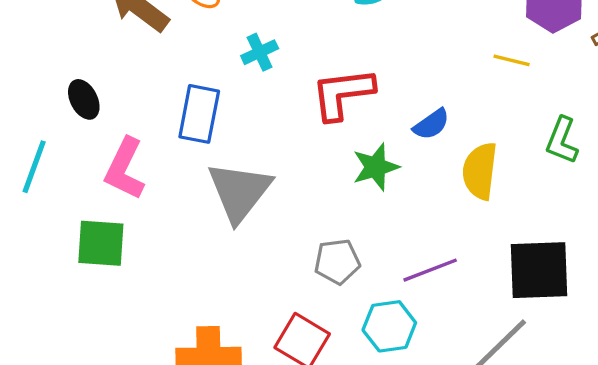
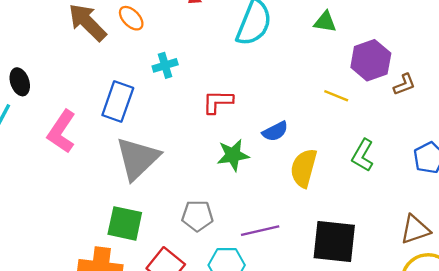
red L-shape: (343, 94) -> (218, 102), size x0.7
black ellipse: (84, 99) -> (20, 82), moved
green square: (101, 243) -> (125, 223), moved

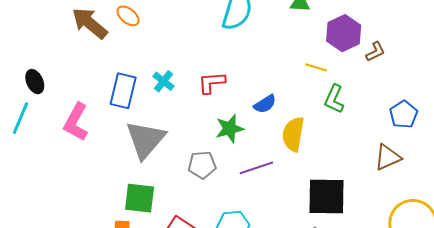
cyan cross: (165, 65) -> (164, 81), moved, turned -30
green L-shape: (363, 155) -> (334, 99), moved
gray pentagon: (197, 216) -> (202, 165), moved
brown triangle: (415, 230) -> (388, 157), moved
purple line: (260, 231) -> (256, 168), moved

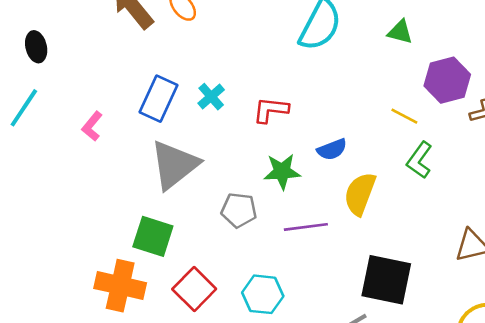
black ellipse: (35, 82) -> (36, 47), moved
pink L-shape: (76, 122) -> (92, 126), size x0.6

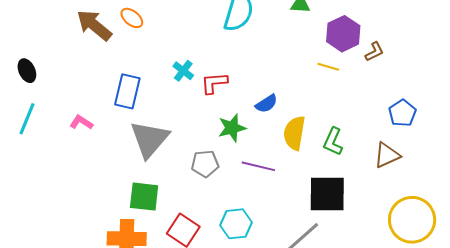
cyan cross: (211, 97) -> (183, 71), moved
yellow line: (404, 116) -> (328, 67), moved
pink L-shape: (92, 126) -> (81, 122), turned 95
green L-shape: (419, 160) -> (333, 142), moved
purple line: (306, 227) -> (258, 166), turned 32

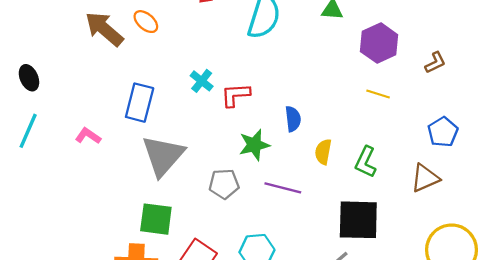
brown L-shape: (374, 52) -> (435, 63), moved
yellow line: (328, 67) -> (378, 94), moved
blue semicircle: (266, 104) -> (293, 119), turned -65
yellow semicircle: (294, 133) -> (323, 152), size x0.7

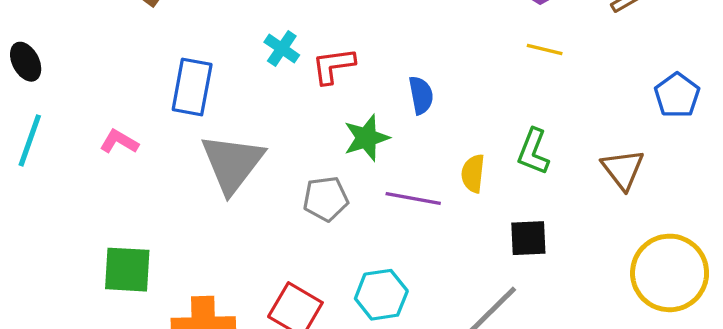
blue pentagon: (443, 132) -> (677, 95), moved
yellow semicircle: (323, 152) -> (473, 173), moved
brown triangle: (425, 178) -> (623, 169), turned -40
green square: (156, 219) -> (127, 270), moved
black square: (358, 220) -> (528, 238), size x0.6

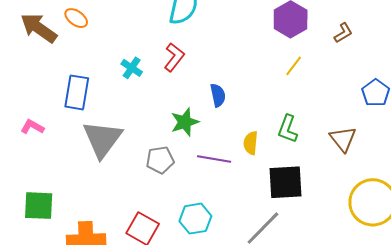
yellow line: (545, 50) -> (294, 66), turned -65
red L-shape: (333, 66) -> (174, 57), moved, turned 136
black square: (528, 238) -> (285, 182), size x1.5

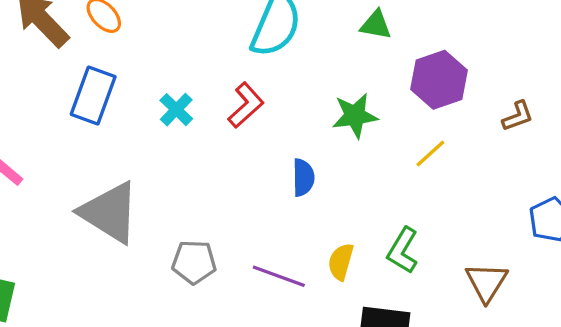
blue rectangle: (77, 92) -> (93, 96), moved
green star: (185, 122) -> (355, 116), moved
gray triangle: (102, 139) -> (110, 212), turned -45

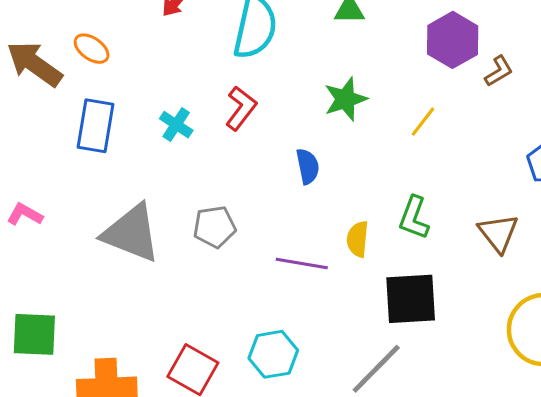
purple hexagon: (439, 80) -> (453, 40), moved
gray pentagon: (194, 262) -> (214, 227), moved

